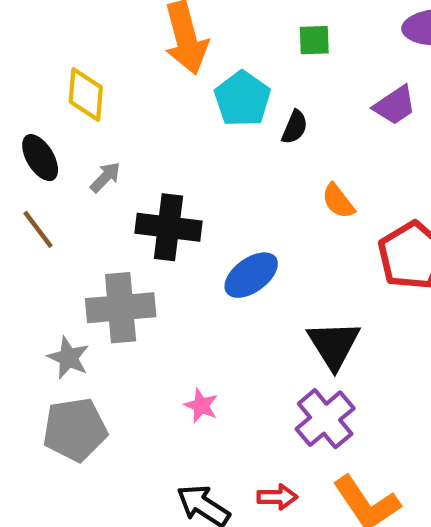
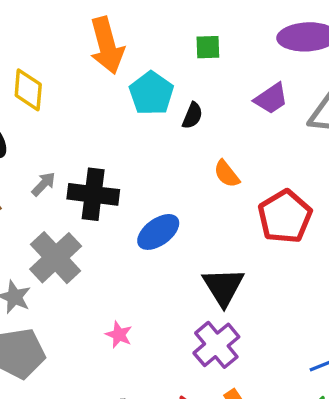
gray arrow: (105, 177) -> (44, 184), moved
gray cross: (121, 308) -> (56, 258), turned -38

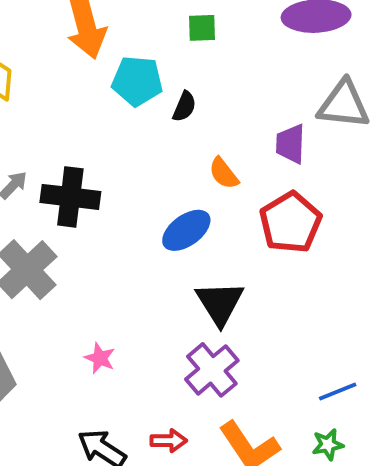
cyan pentagon: (151, 93) -> (137, 81), turned -30
purple trapezoid: (271, 98) -> (291, 144), moved, turned 126
blue ellipse: (158, 232) -> (186, 230), moved

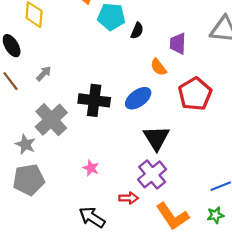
purple trapezoid: (291, 144) -> (178, 44), moved
black cross: (70, 197) -> (94, 100), moved
red arrow: (169, 441) -> (128, 198), moved

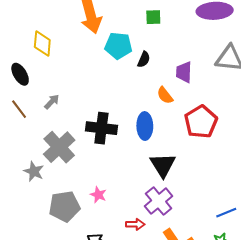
blue ellipse: (138, 98) -> (145, 126), turned -55
gray pentagon: (29, 180) -> (64, 206), moved

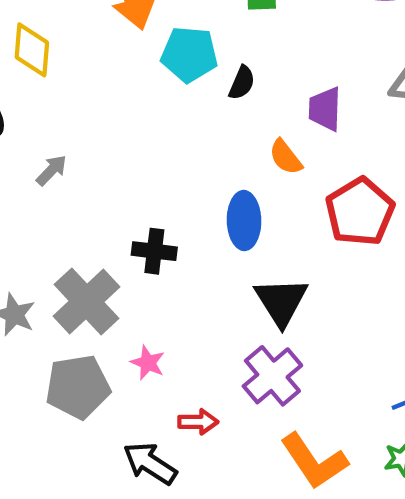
black cross: (101, 128) -> (154, 251), moved, size x0.7
gray cross: (59, 147) -> (87, 301), moved
red arrow: (135, 224) -> (198, 422), moved

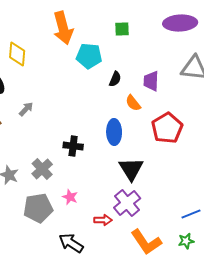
black semicircle: (242, 83) -> (115, 79), moved
gray cross: (87, 301) -> (42, 169), size x0.7
red arrow: (198, 422) -> (103, 220), moved

